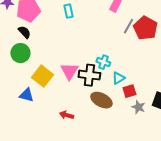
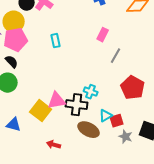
red pentagon: (145, 28) -> (133, 88), moved
pink triangle: (69, 71) -> (57, 101), turned 48
yellow square: (42, 76) -> (41, 111), moved
cyan triangle: (118, 78) -> (106, 116), moved

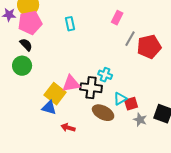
red pentagon: (133, 88) -> (149, 47), moved, turned 30
blue triangle: (14, 125) -> (49, 108), moved

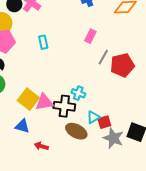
yellow square: (55, 94) -> (28, 99), moved
gray star: (140, 120) -> (113, 138), size x1.5

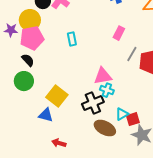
pink triangle: (44, 102) -> (103, 76), moved
black cross: (64, 106) -> (93, 103), turned -30
blue triangle: (22, 126) -> (46, 115), moved
red arrow: (41, 146) -> (59, 143), moved

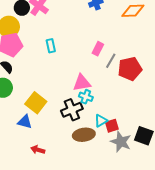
pink rectangle: (119, 33) -> (98, 49), moved
brown ellipse: (105, 128) -> (84, 135), turned -35

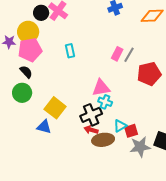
gray line: (111, 61) -> (129, 55), moved
gray star: (121, 142) -> (140, 147), turned -30
red arrow: (38, 150) -> (91, 130), moved

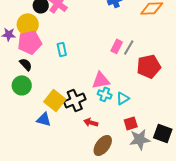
cyan rectangle: (70, 51) -> (62, 49), moved
black cross: (91, 115) -> (75, 100), moved
cyan triangle: (120, 126) -> (123, 98), moved
brown ellipse: (103, 140) -> (103, 145), moved, turned -45

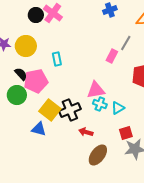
yellow circle: (28, 24) -> (26, 46), moved
pink pentagon: (30, 42) -> (36, 81), moved
gray line: (129, 47) -> (126, 43), moved

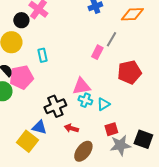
black circle: (36, 15) -> (21, 20), moved
yellow square: (50, 110) -> (27, 141), moved
blue triangle: (39, 129) -> (39, 127), moved

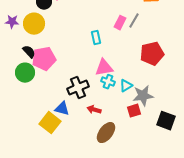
pink rectangle: (97, 52) -> (120, 23), moved
cyan rectangle: (42, 55) -> (96, 38), moved
gray star: (120, 145) -> (143, 96), moved

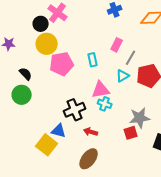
gray line: (134, 21) -> (131, 58), moved
yellow circle: (34, 24) -> (47, 44), moved
pink pentagon: (44, 59) -> (62, 64), moved
cyan triangle: (126, 86) -> (123, 76), moved
brown ellipse: (106, 133) -> (89, 159), moved

